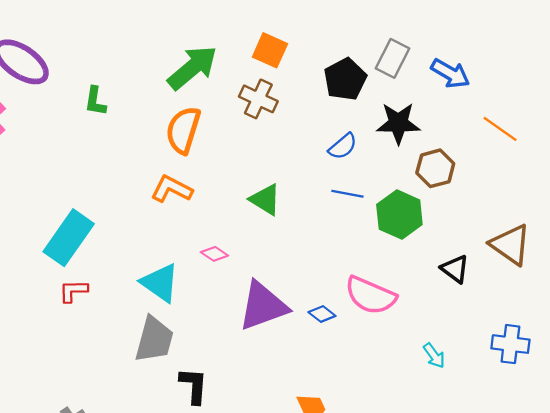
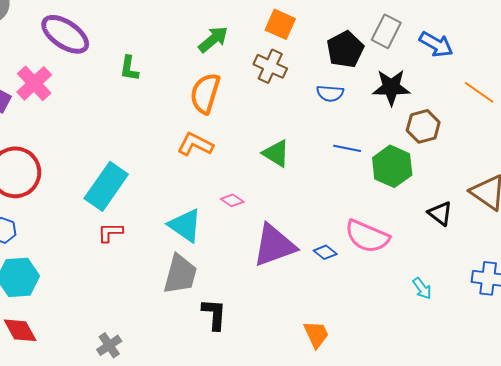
green arrow: (192, 68) -> (213, 39), size x0.7
blue semicircle: (343, 146) -> (330, 93), moved, turned 44

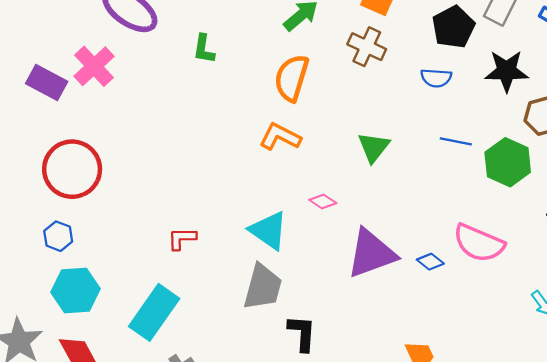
green triangle: (276, 153) -> (374, 147), turned 36
cyan rectangle: (106, 186) -> (154, 312), moved

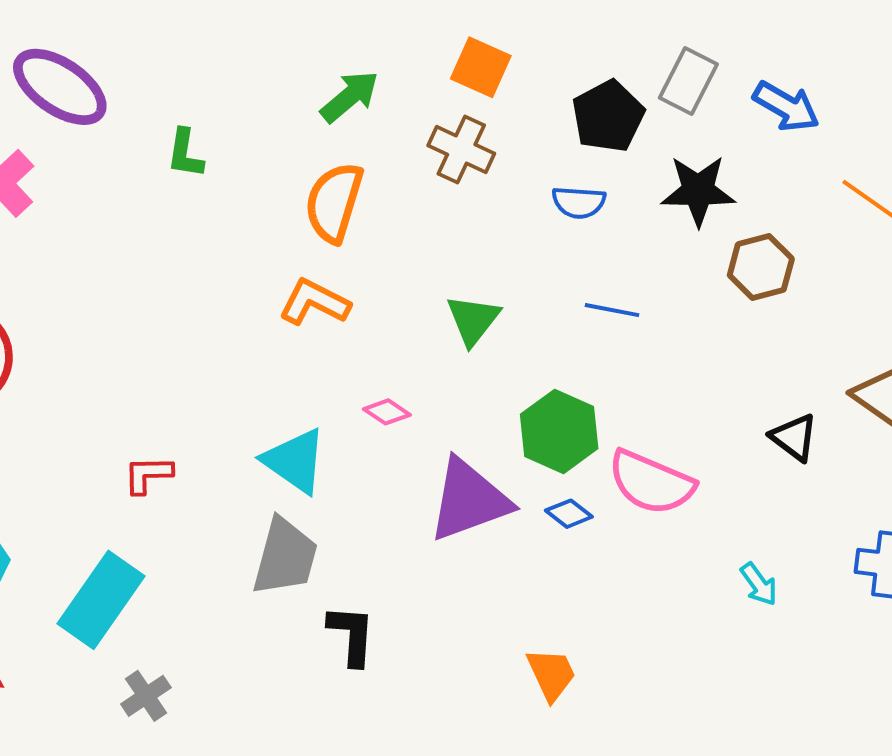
green hexagon: (508, 162) -> (559, 431), moved

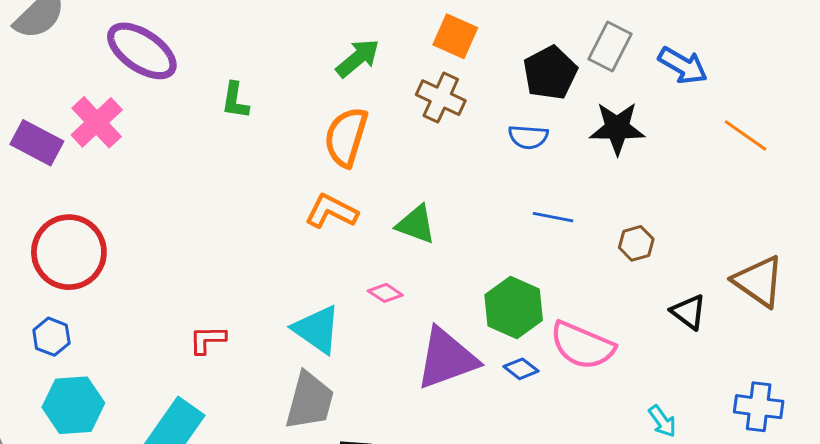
brown hexagon: (761, 267) -> (636, 243), moved, size x0.7
green triangle: (473, 320) -> (416, 224), moved, turned -48

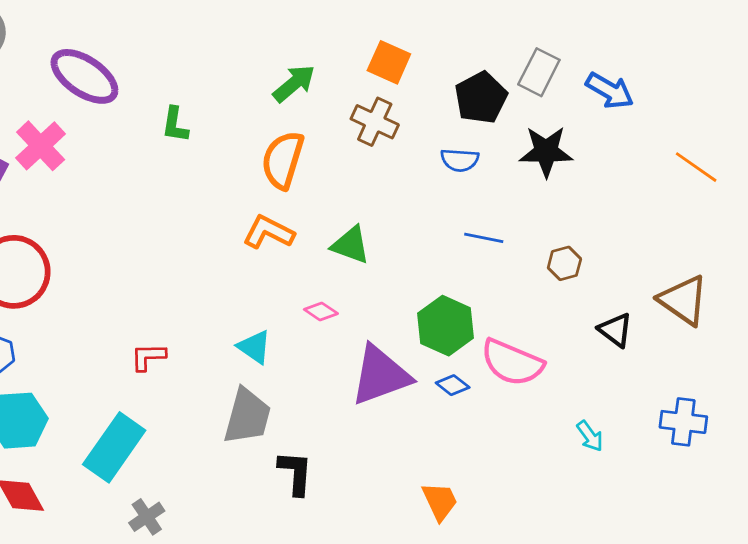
orange line: (746, 135) -> (696, 167), moved
cyan triangle: (317, 329) -> (254, 347), size x0.7

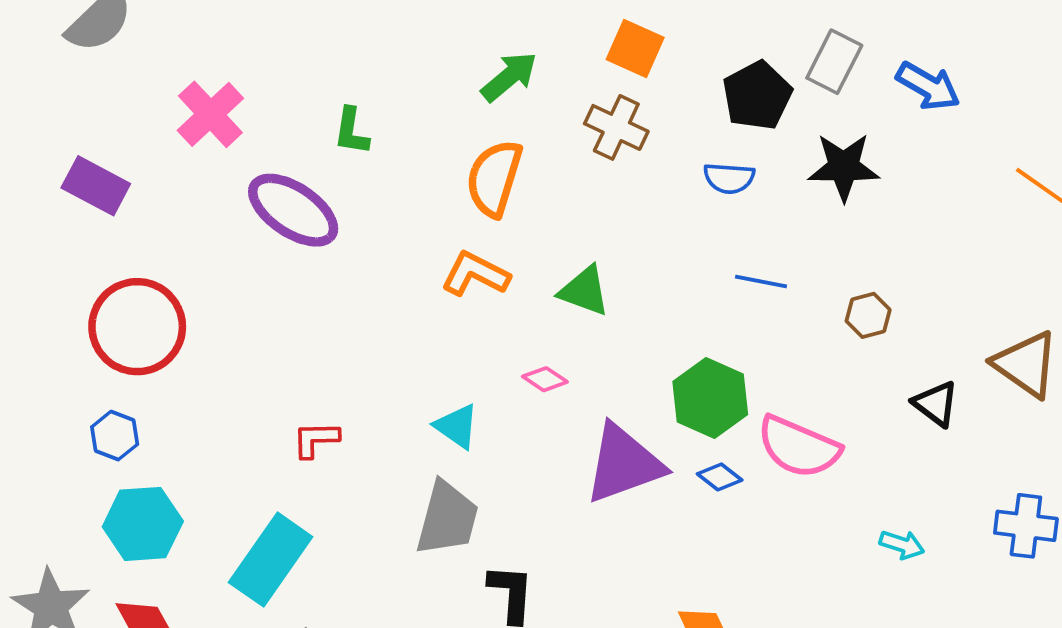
purple ellipse: (84, 76) -> (293, 210), moved
pink cross: (41, 146) -> (210, 114), moved
cyan arrow: (590, 436) -> (902, 545), turned -36

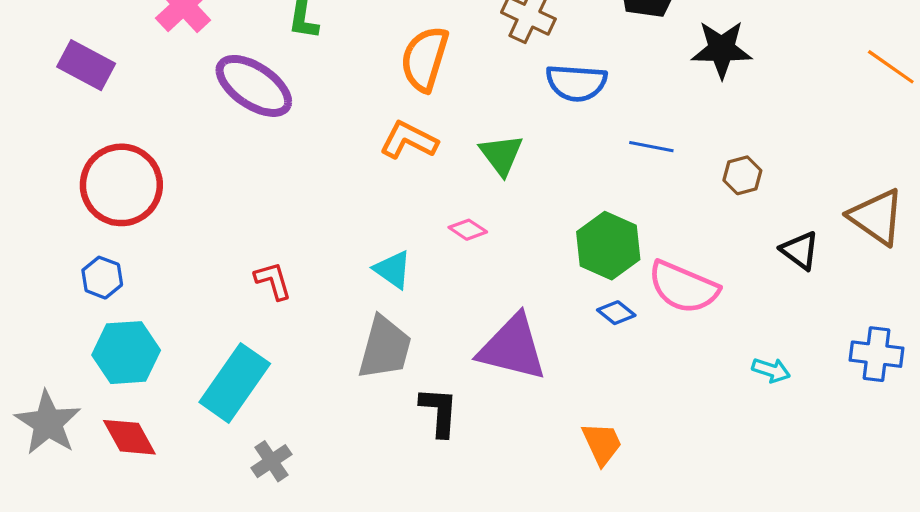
blue semicircle: (729, 178) -> (576, 83), moved, size x1.4
green triangle: (584, 291) -> (501, 155), turned 33
red L-shape: (316, 439) -> (273, 281), turned 75
purple triangle: (624, 464) -> (512, 348), moved, turned 34

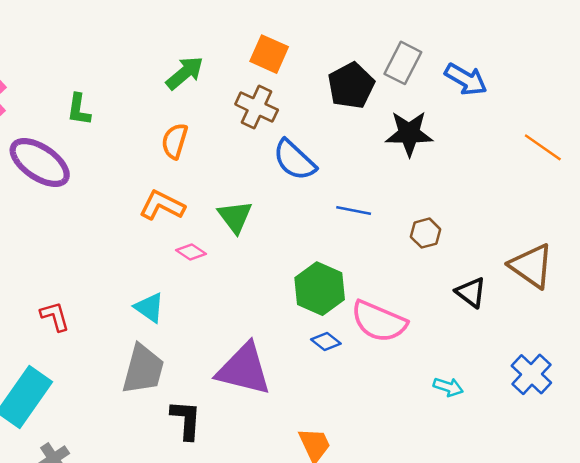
orange semicircle: (425, 59) -> (175, 141), size x0.7
blue semicircle: (576, 83) -> (294, 160), turned 39
pink diamond: (468, 230) -> (191, 252), moved
blue cross: (876, 354) -> (531, 374), turned 36

